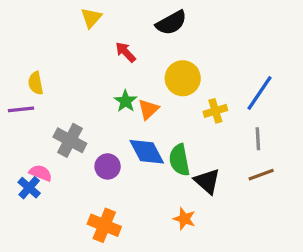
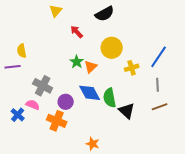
pink semicircle: (41, 173) -> (33, 105), moved
orange star: (184, 219) -> (93, 144), moved
orange cross: (104, 225) -> (57, 121), moved

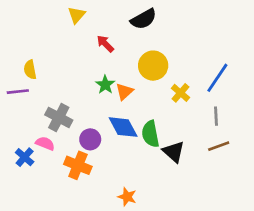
yellow cross: (132, 68) -> (180, 93), turned -32

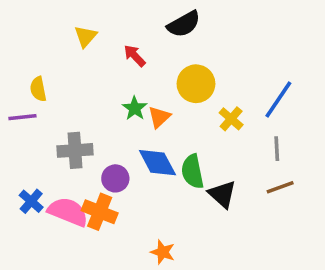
yellow triangle: (77, 15) -> (86, 36), moved
gray cross: (59, 117) -> (75, 150), turned -32
pink semicircle: (45, 143) -> (68, 212), moved, size x1.6

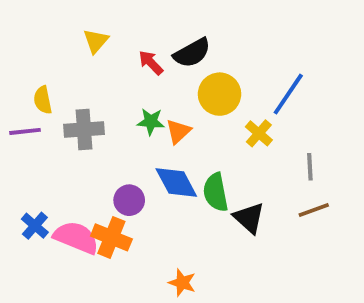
black semicircle: (184, 24) -> (192, 53), moved
blue line: (278, 100) -> (288, 94), moved
green star: (135, 108) -> (151, 122), turned -30
gray cross: (75, 150) -> (84, 129), moved

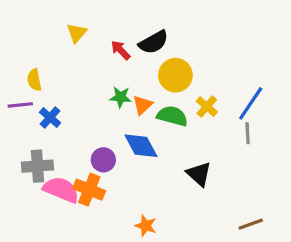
blue line: (288, 94) -> (251, 103), moved
gray cross: (84, 129) -> (37, 166), moved
green semicircle: (216, 192) -> (172, 116), moved, turned 116
brown line: (314, 210) -> (251, 224), moved
blue cross: (35, 226) -> (50, 118), moved

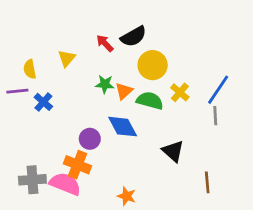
yellow triangle: (77, 33) -> (67, 58), moved
gray cross: (37, 166) -> (32, 180), moved
pink semicircle: (61, 190) -> (65, 184), moved
brown line: (251, 224) -> (207, 182), moved, turned -75

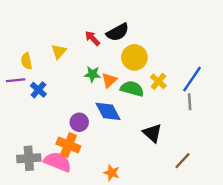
brown line: (207, 182) -> (182, 161), turned 48

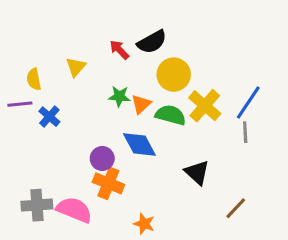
yellow cross: (158, 81) -> (205, 106), size x1.5
orange cross: (68, 145) -> (108, 183), moved

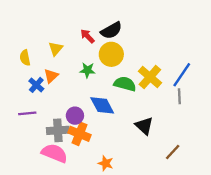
yellow circle: (174, 75) -> (111, 54), moved
purple line: (20, 104) -> (27, 113), moved
orange triangle: (141, 104) -> (51, 76), moved
gray cross: (37, 205) -> (58, 130), moved

